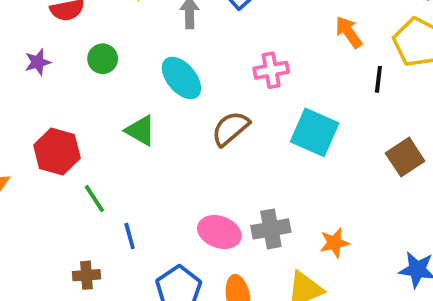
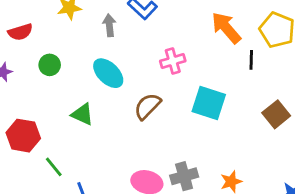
orange arrow: (349, 32) -> (226, 28), size x1.4

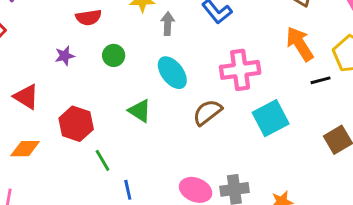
gray arrow: (109, 25) -> (168, 24), moved
black line: (251, 60) -> (321, 80), turned 66
pink cross: (173, 61) -> (240, 70), size x1.5
cyan square: (209, 103) -> (271, 118), turned 36

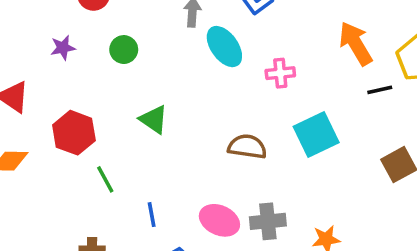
pink cross: (240, 70) -> (280, 73), size x0.6
cyan ellipse: (172, 73) -> (224, 47), moved
brown semicircle: (207, 112) -> (247, 147), moved, turned 44
blue line: (128, 190) -> (152, 215), moved

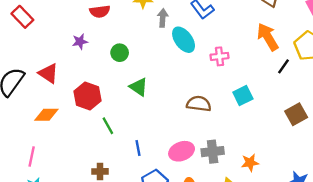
green circle: (124, 50) -> (120, 53), moved
black line: (380, 90) -> (283, 66), turned -42
cyan square: (316, 135) -> (243, 96), size x0.7
pink ellipse: (219, 220) -> (182, 151), turned -45

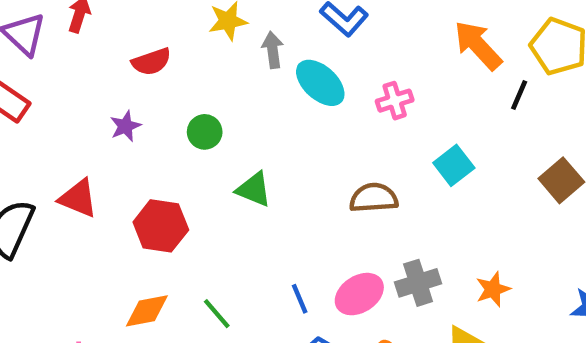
orange diamond: (46, 115) -> (147, 311), moved
green line: (108, 126) -> (217, 314), moved
blue line: (138, 148) -> (300, 299), moved

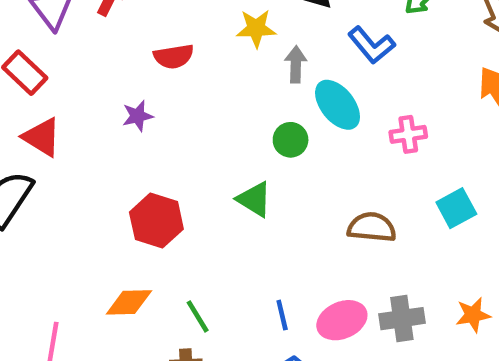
green circle: (205, 132) -> (291, 140), moved
red triangle: (78, 198) -> (42, 137), moved
orange star: (493, 289) -> (473, 315), moved

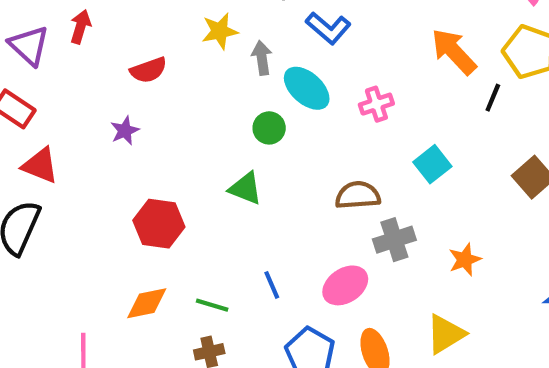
blue line: (282, 315) -> (272, 285), moved
green line: (198, 316) -> (212, 305), turned -32
gray cross: (402, 319) -> (394, 240), moved

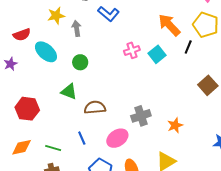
cyan ellipse: (307, 88) -> (46, 52), moved
cyan square: (432, 164) -> (157, 54), moved
brown semicircle: (358, 195) -> (95, 107), moved

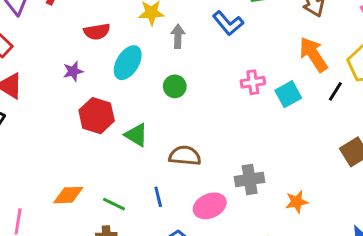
cyan ellipse: (46, 52) -> (128, 63), turned 70
green triangle: (69, 92) -> (136, 135), moved
red hexagon: (27, 109) -> (97, 116), moved

